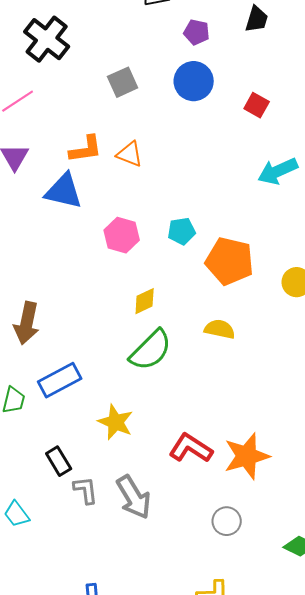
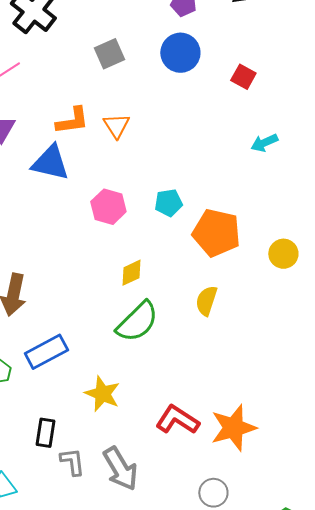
orange triangle: (130, 154) -> (116, 126), turned 36
cyan arrow: (278, 171) -> (264, 143), size x0.7
yellow semicircle: (220, 329) -> (206, 301), turned -84
black rectangle: (59, 461) -> (45, 433), turned 40

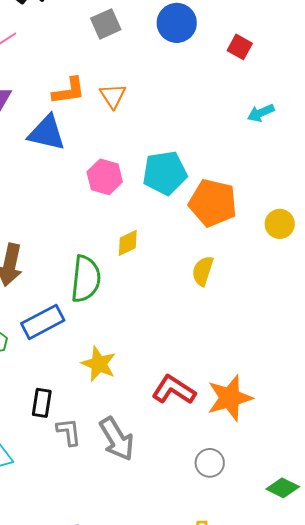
cyan pentagon: (168, 203) -> (165, 173), size x1.6
green semicircle: (137, 322) -> (86, 279), moved, turned -39

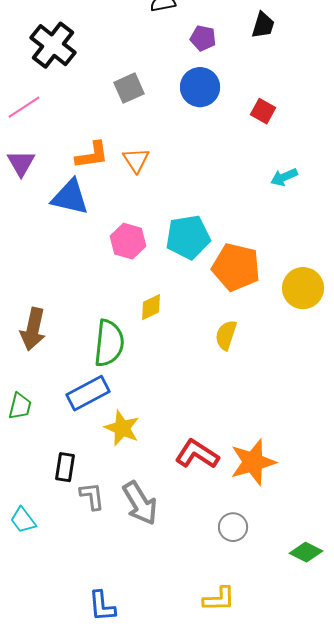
yellow circle: (280, 224) -> (303, 288), size x1.4
blue rectangle: (43, 322) -> (88, 393), moved

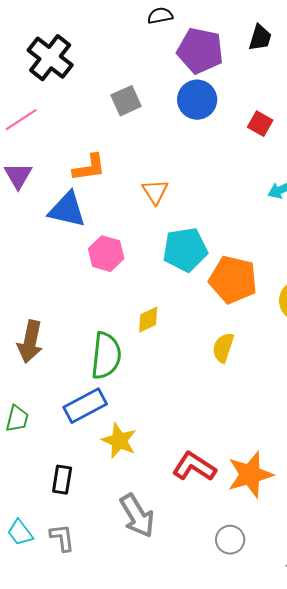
purple pentagon: (203, 38) -> (200, 51), size x1.8
orange triangle: (136, 160) -> (155, 192), moved
pink hexagon: (128, 241) -> (106, 254), moved
gray L-shape: (92, 496) -> (62, 538), moved

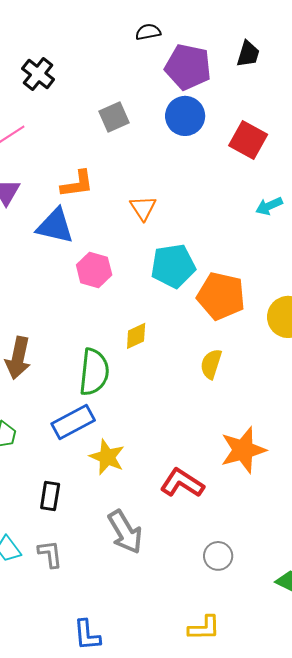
black cross: (50, 58) -> (38, 74), size x0.7
red square: (260, 124) -> (248, 140), size x1.5
orange star: (250, 475) -> (243, 450), moved

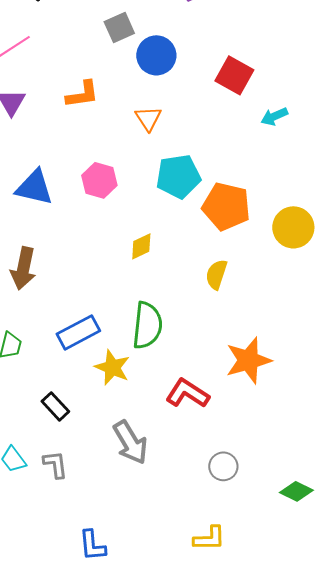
blue circle: (185, 116) -> (156, 55), moved
red square: (248, 140) -> (234, 75), moved
blue triangle: (55, 226) -> (34, 187), moved
green semicircle: (94, 372) -> (147, 325), moved
black rectangle: (50, 496) -> (55, 406), turned -52

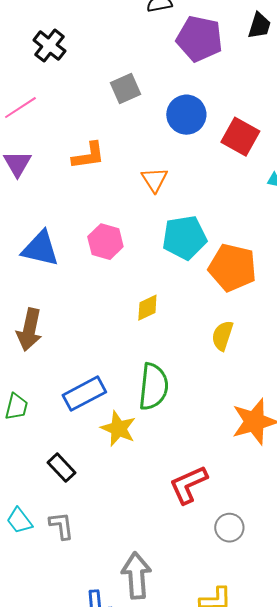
blue circle: (156, 55) -> (186, 115), moved
red L-shape: (187, 393) -> (188, 485), moved, turned -57
gray arrow: (130, 442) -> (136, 576), moved, turned -153

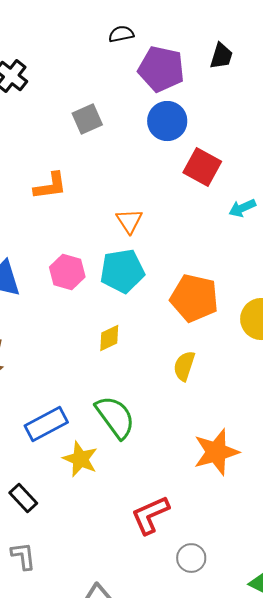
blue circle: (186, 115) -> (167, 121), moved
orange triangle: (154, 180) -> (129, 221), moved
cyan pentagon: (184, 238) -> (122, 271), moved
green semicircle: (153, 387) -> (115, 417), turned -42

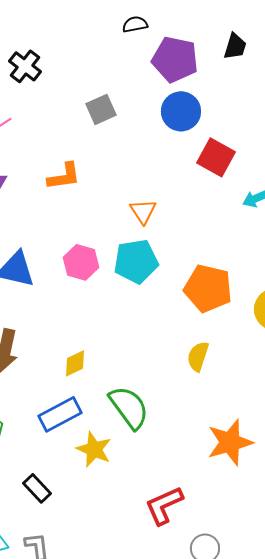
yellow diamond: (109, 338) -> (75, 363), moved

